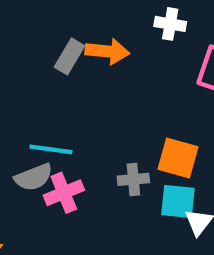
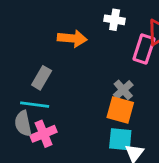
gray rectangle: (69, 56) -> (42, 78), moved
gray semicircle: (34, 177) -> (23, 123), turned 100
gray cross: (133, 179) -> (123, 90), moved, turned -36

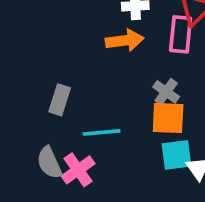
orange arrow: (72, 38) -> (125, 40), moved
cyan line: (35, 105) -> (102, 132), moved

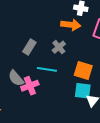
gray cross: (166, 92) -> (59, 47), moved
gray semicircle: (49, 163) -> (16, 78), turned -30

